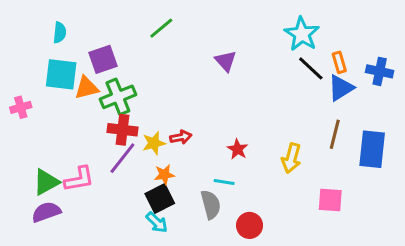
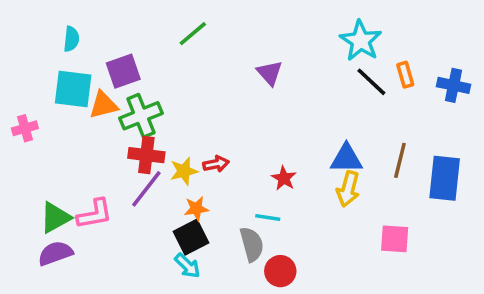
blue triangle: (341, 88) -> (346, 159), moved, turned 32
red circle: (250, 225) -> (280, 271), moved

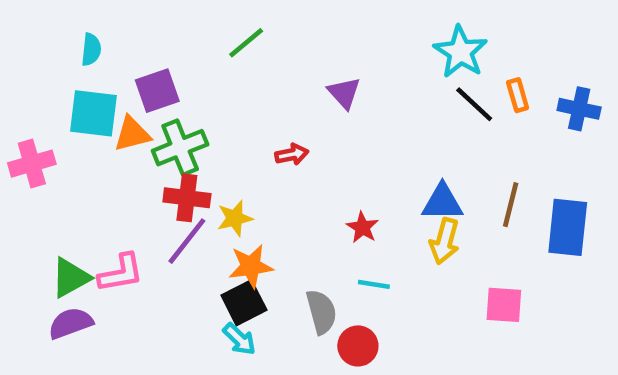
pink cross: (25, 128) -> (32, 164), size x1.4
red arrow: (216, 164) -> (292, 154), moved
orange star: (196, 209) -> (251, 266), size x1.4
cyan line: (268, 218) -> (374, 284), moved

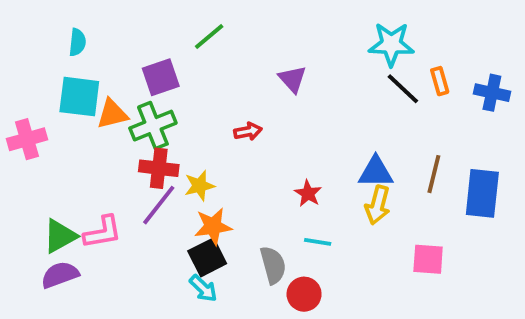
cyan star: (461, 52) -> (391, 44), turned -30
purple square: (157, 91) -> (161, 77), moved

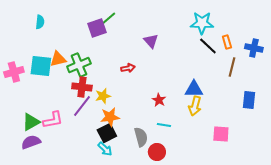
purple square: (161, 77) -> (97, 28), moved
cyan square: (79, 97) -> (41, 66), moved
brown line: (434, 174) -> (232, 67), moved
blue rectangle: (482, 193) -> (249, 100), size x0.7

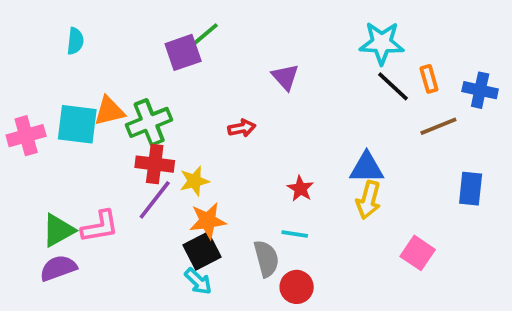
brown line: (232, 67) -> (438, 126), turned 54
cyan line: (164, 125) -> (295, 234), moved
pink square: (221, 134) -> (418, 253), turned 30

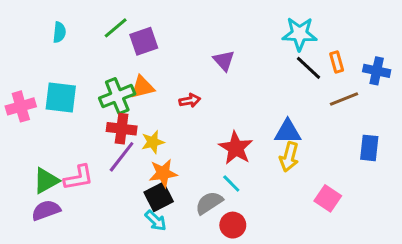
green line: (204, 35) -> (116, 28), moved
orange triangle: (109, 111) -> (142, 87), moved
red star: (300, 189) -> (236, 148), size x1.6
cyan line: (295, 234) -> (231, 184), turned 36
gray semicircle: (266, 259) -> (209, 203), turned -108

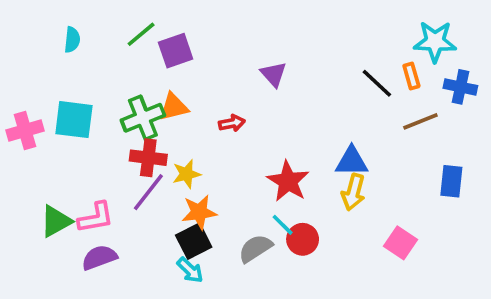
cyan star: (300, 34) -> (435, 42), moved
purple semicircle: (46, 210) -> (99, 257), moved
red circle: (233, 225) -> (303, 239), moved

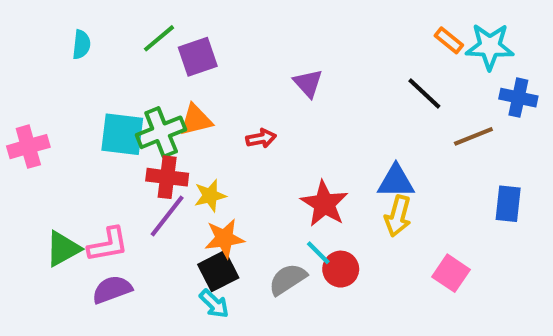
orange rectangle: (411, 76) -> (449, 40), moved, turned -35
cyan square: (74, 120) -> (122, 134), moved

